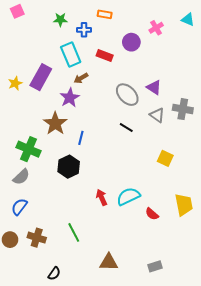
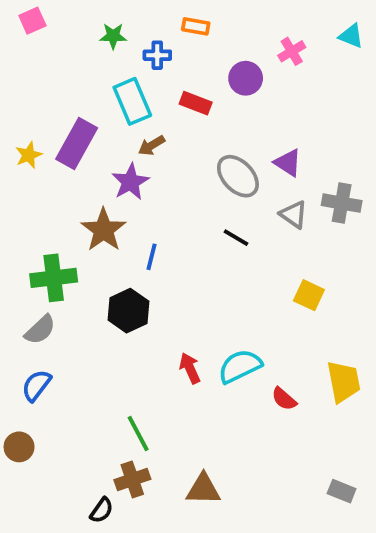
green cross: (29, 149) -> (54, 278), turned -30
brown cross: (37, 238) -> (132, 480), moved, turned -36
gray rectangle: (155, 266) -> (342, 491), moved, turned 40

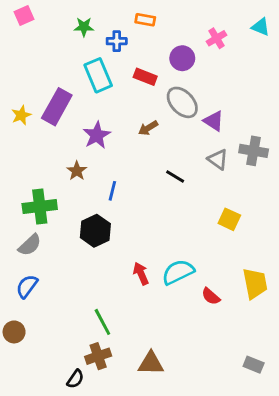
brown arrow: (152, 145) -> (148, 128), moved
gray ellipse: (238, 176) -> (182, 102), moved
brown star: (104, 230) -> (77, 171), size x0.6

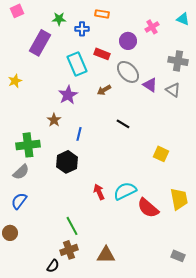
cyan rectangle: (98, 75) -> (77, 64), moved
purple rectangle: (57, 107) -> (40, 43), moved
gray cross: (254, 151) -> (178, 61), moved
gray triangle: (218, 159) -> (173, 90), moved
red semicircle: (211, 296) -> (148, 208), size x1.6

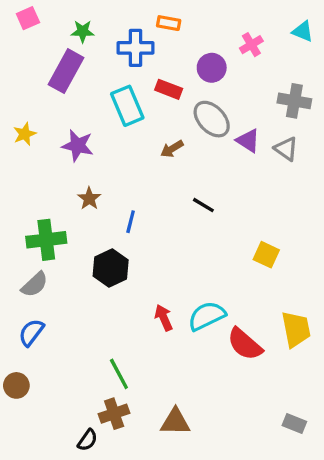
green star: (59, 19) -> (83, 31), moved
blue cross: (82, 29) -> (136, 48), size x1.5
purple star: (68, 95) -> (78, 146), moved, turned -30

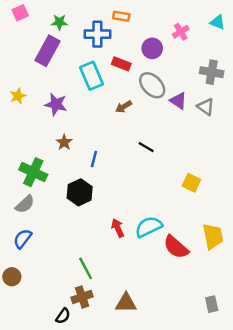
green cross: (46, 240) -> (33, 172), turned 32
gray rectangle: (294, 424) -> (212, 304), turned 56

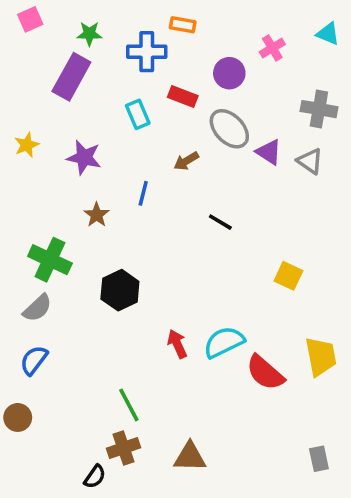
cyan rectangle: (92, 76) -> (138, 114), size x0.7
blue line: (94, 159) -> (143, 193), moved

